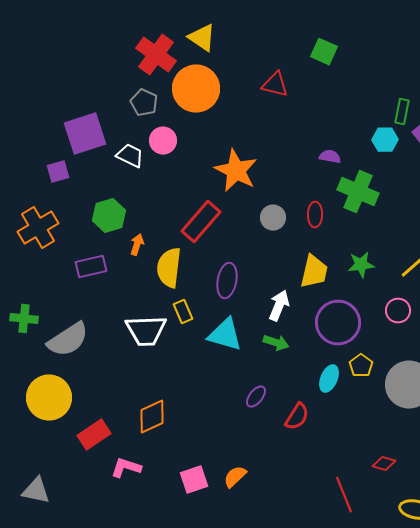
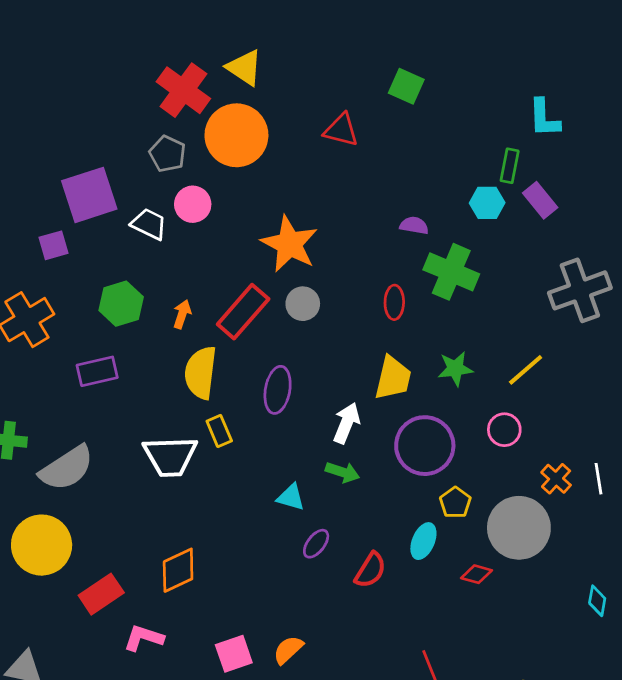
gray circle: (273, 218) -> (303, 304), moved
orange arrow: (137, 245) -> (182, 314), moved
cyan triangle: (225, 335) -> (291, 497), moved, size x0.6
cyan ellipse: (329, 379) -> (423, 541), moved
red diamond: (384, 464) -> (476, 574), moved

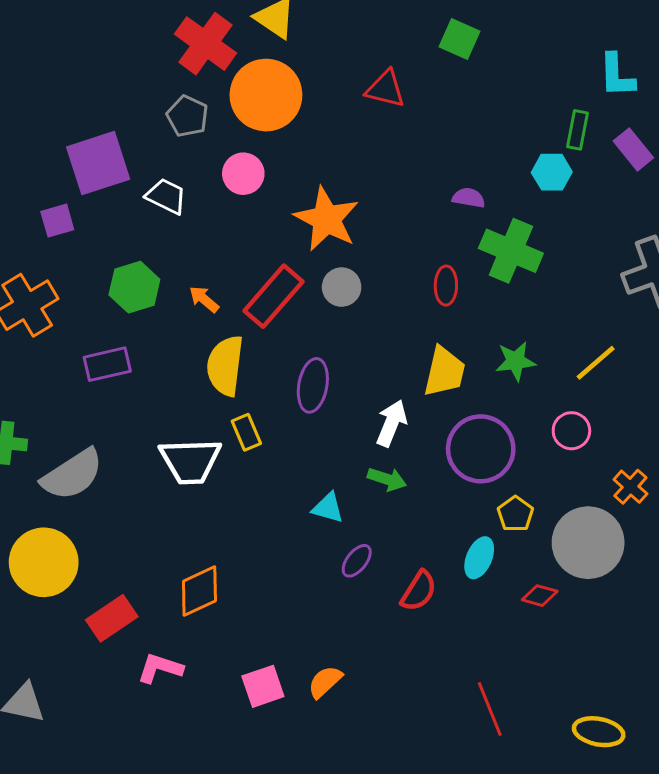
purple rectangle: (540, 200) -> (633, 149), moved
pink circle: (193, 204) -> (243, 174), moved
orange arrow: (182, 314) -> (204, 299), turned -68

